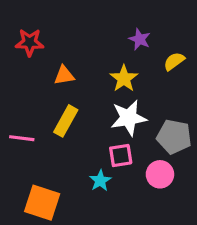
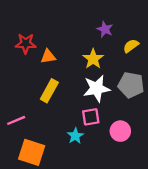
red star: (30, 42) -> (26, 44), moved
gray pentagon: (174, 137) -> (131, 85), moved
pink line: (22, 138) -> (16, 120), moved, turned -30

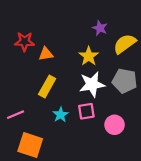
yellow semicircle: (131, 46) -> (125, 44), size x1.5
cyan star: (75, 136) -> (61, 115), moved

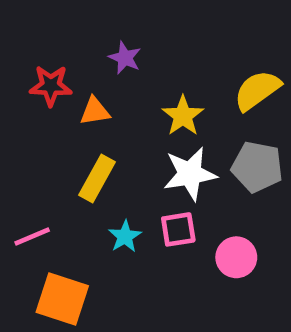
purple star: (100, 28) -> (125, 58), moved

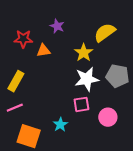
yellow semicircle: (257, 90) -> (105, 33), moved
yellow rectangle: (97, 178) -> (16, 81), moved
cyan star: (125, 236) -> (60, 125), moved

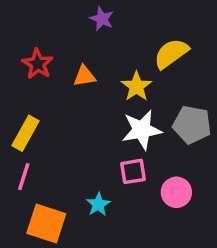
purple star: (57, 26) -> (102, 19), moved
red star: (23, 39) -> (38, 64), turned 30
orange triangle: (43, 50) -> (84, 76), moved
pink line: (15, 108) -> (24, 177), turned -49

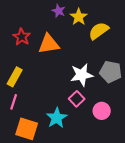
orange triangle: (84, 76) -> (49, 44), size x1.6
yellow star: (136, 86) -> (79, 17), moved
pink square: (133, 171) -> (77, 99), turned -35
cyan star: (98, 204) -> (57, 118), size x1.5

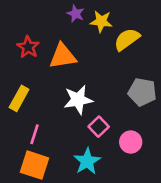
yellow star: (79, 17) -> (101, 21), turned -30
white star: (82, 75) -> (78, 100), moved
pink line: (14, 102) -> (34, 134), moved
cyan star: (57, 118) -> (87, 161), moved

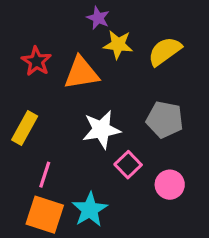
yellow star: (101, 21) -> (118, 45), moved
gray pentagon: (142, 92) -> (165, 120), moved
cyan star: (87, 161) -> (90, 210), moved

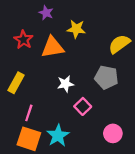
purple star: (98, 18) -> (46, 13), moved
yellow semicircle: (165, 51) -> (119, 44), moved
white star: (101, 130) -> (65, 84), size x0.7
pink circle: (170, 185) -> (113, 133), moved

